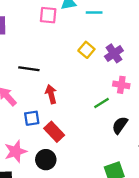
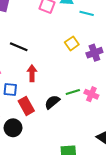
pink cross: (121, 85) -> (91, 94), moved
black semicircle: (120, 125) -> (52, 102), moved

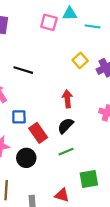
red arrow: (32, 73) -> (67, 99), moved
green line: (73, 92) -> (66, 152), moved

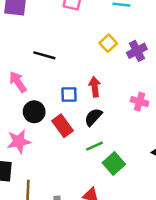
blue square: (19, 117) -> (69, 94), moved
black circle: (26, 158) -> (34, 112), moved
green square: (89, 179) -> (114, 164), moved, turned -30

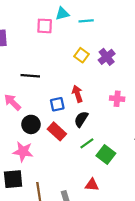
pink star: (19, 141) -> (23, 152), turned 30

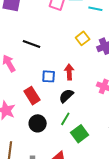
black circle: (31, 124) -> (38, 123), moved
red rectangle: (57, 131) -> (32, 96), moved
green line: (87, 143) -> (65, 119), turned -40

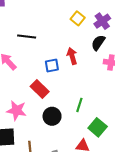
black semicircle: (66, 96) -> (98, 43), moved
green square: (80, 134) -> (98, 127), moved

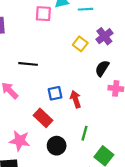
purple cross: (102, 21) -> (104, 36), moved
red arrow: (72, 56) -> (76, 99), moved

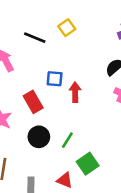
yellow square: (80, 44) -> (67, 28), moved
green line: (84, 133) -> (67, 140), moved

